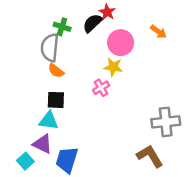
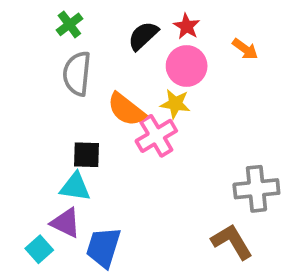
red star: (107, 12) -> (187, 26), moved
green cross: (62, 27) -> (69, 24), moved, turned 35
orange semicircle: (56, 71) -> (126, 109), moved, size x1.5
pink cross: (101, 88) -> (156, 136), size x1.5

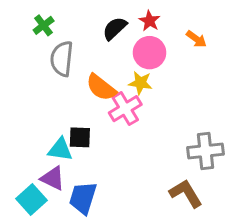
green cross: (69, 24) -> (44, 25), moved
black square: (86, 155) -> (80, 137), moved
cyan square: (39, 249) -> (31, 199), size x1.4

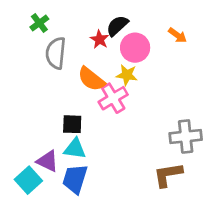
red star: (149, 21) -> (100, 39), moved
black semicircle: (115, 28) -> (117, 26), moved
cyan triangle: (60, 149) -> (75, 149), moved
brown L-shape: (186, 193) -> (168, 175), turned -68

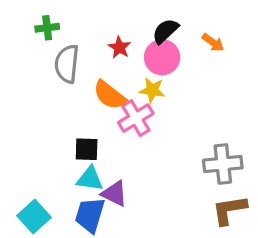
green cross: (39, 23) -> (47, 28), turned 30
black semicircle: (117, 26) -> (165, 31), moved
purple triangle: (48, 161) -> (114, 194), moved
brown L-shape: (168, 175) -> (229, 210), moved

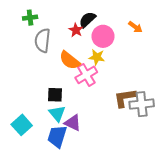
black semicircle: (165, 31) -> (87, 20), moved
cyan triangle: (90, 179) -> (57, 113), turned 42
brown L-shape: (229, 210) -> (125, 98), moved
cyan square: (34, 217) -> (22, 125), moved

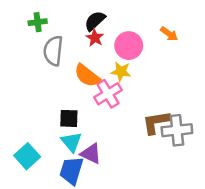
black semicircle: (87, 20) -> (95, 21), moved

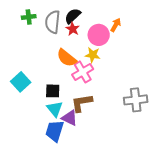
orange arrow: (169, 34) -> (116, 25), moved, turned -96
gray semicircle: (53, 51) -> (53, 22), moved
brown L-shape: (156, 122) -> (82, 103), moved
cyan square: (27, 156) -> (21, 82), moved

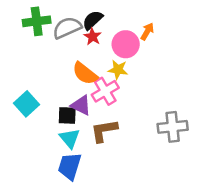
green cross: (29, 17) -> (37, 21), size x1.5
gray semicircle: (53, 22) -> (67, 28), turned 60
purple triangle: (70, 118) -> (81, 105), moved

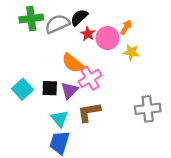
red star: (93, 37) -> (88, 34), moved
yellow star: (118, 70) -> (131, 52), moved
purple triangle: (81, 105) -> (69, 90), turned 48
black square: (67, 115) -> (50, 88), moved

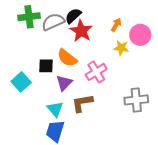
red star: (88, 34) -> (81, 31), size x1.6
pink circle: (107, 38) -> (140, 35), moved
pink cross: (90, 78) -> (96, 72), moved
black square: (50, 88) -> (46, 66), moved

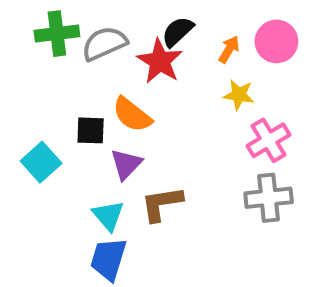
black semicircle: (73, 16) -> (178, 32), moved
pink circle: (140, 35) -> (276, 41), moved
pink cross: (96, 72) -> (269, 140), moved

